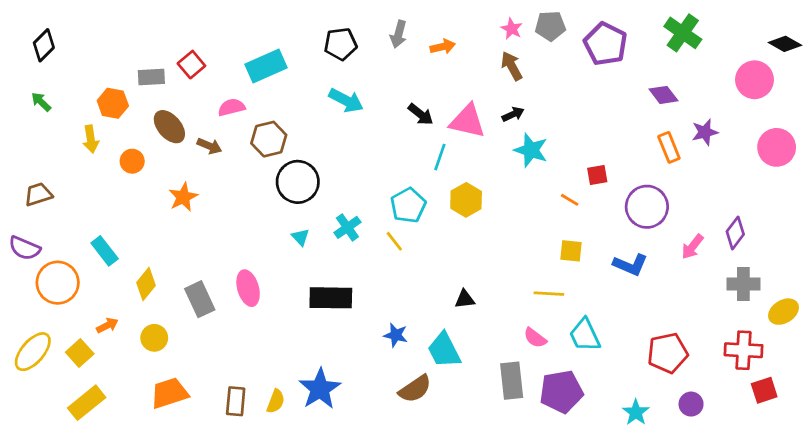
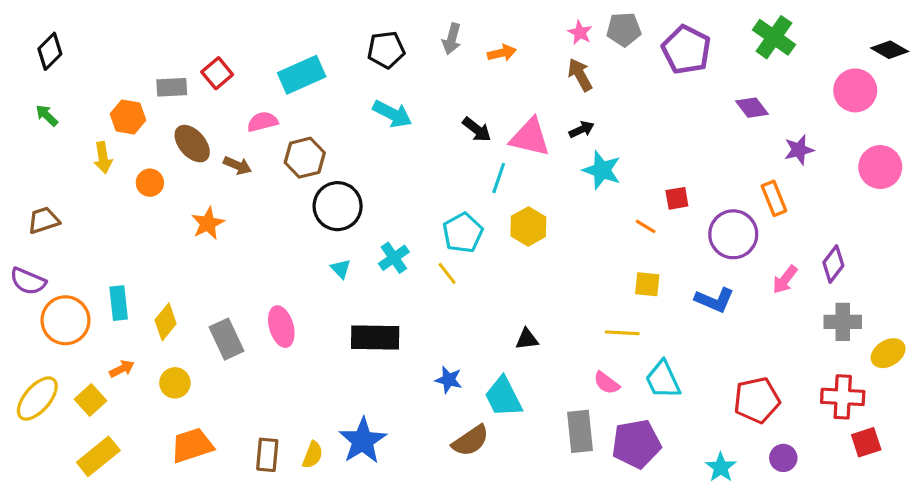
orange rectangle: (669, 147) -> (774, 198), moved
cyan rectangle: (105, 251) -> (119, 303), moved, turned 32

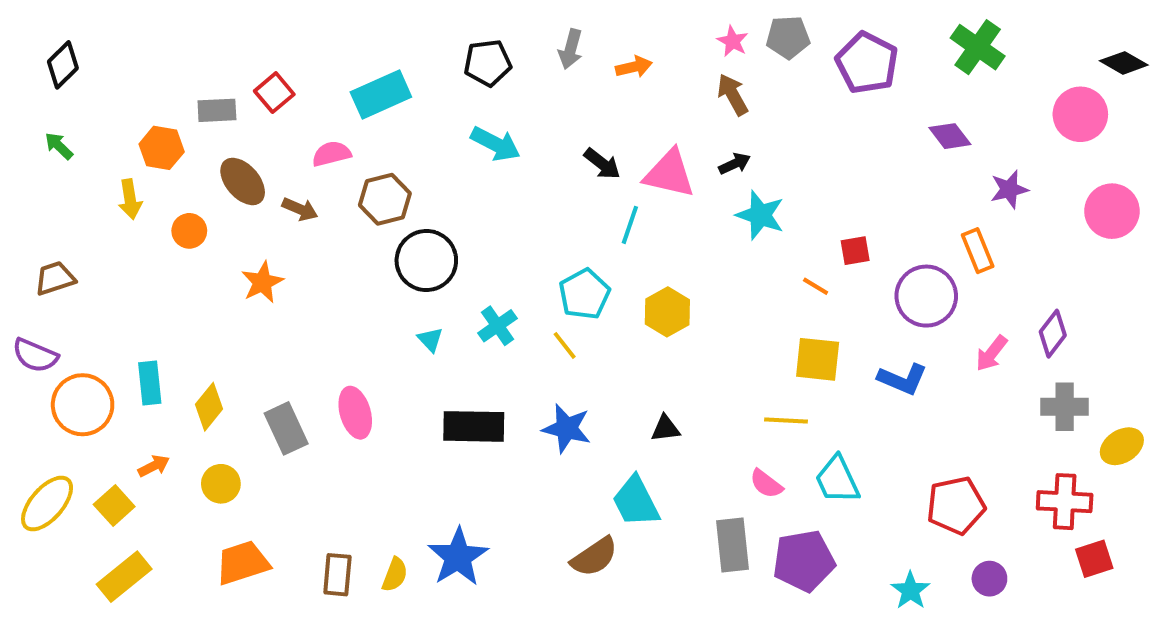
yellow hexagon: (528, 226) -> (667, 312), moved
yellow square: (647, 284) -> (818, 359), size x1.4
blue star: (449, 380) -> (567, 428), moved, size x1.4

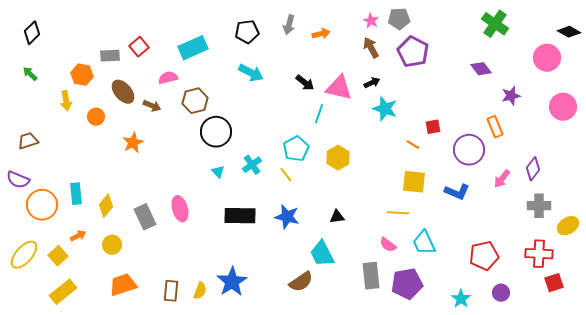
purple pentagon: (867, 63) -> (413, 52), moved

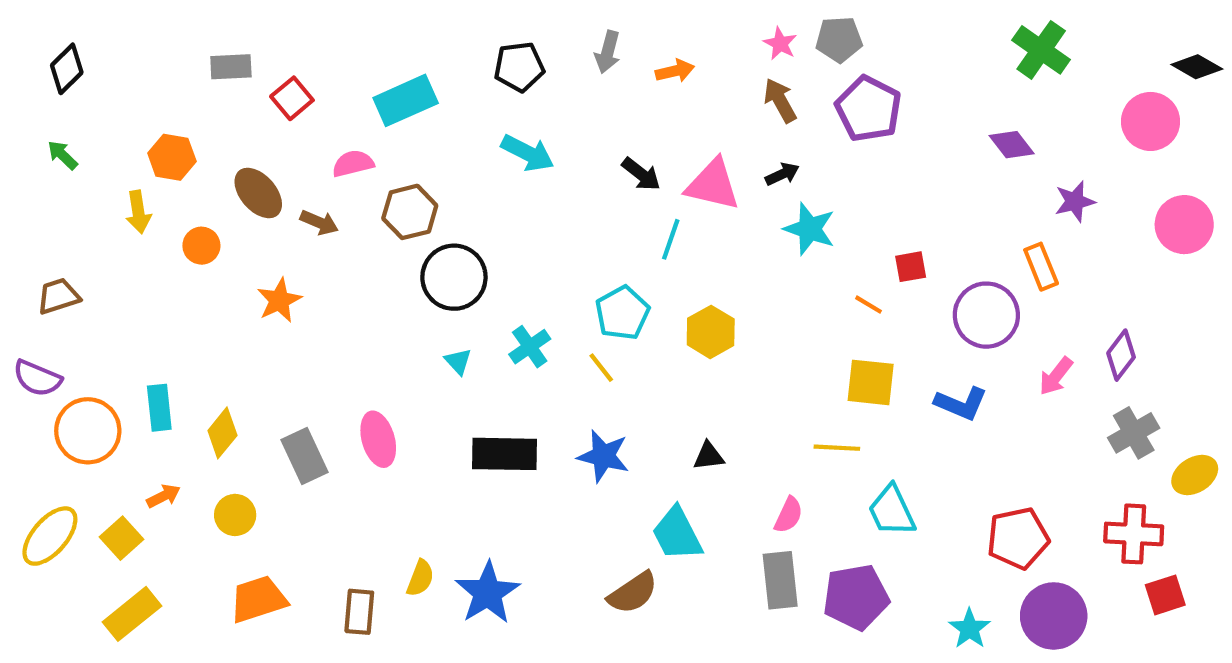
gray rectangle: (110, 56) -> (231, 67), moved
gray cross: (539, 206) -> (1134, 433), turned -30
pink semicircle: (388, 245) -> (789, 515), moved, turned -102
yellow semicircle: (200, 291) -> (420, 578), moved
purple circle: (501, 293) -> (1054, 616), size x1.8

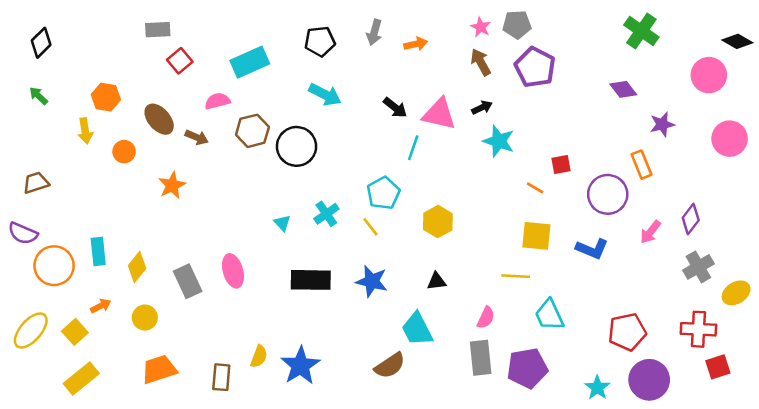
gray rectangle: (231, 67) -> (158, 30), moved
black circle: (454, 277) -> (297, 146), moved
yellow hexagon: (711, 332) -> (438, 222), moved

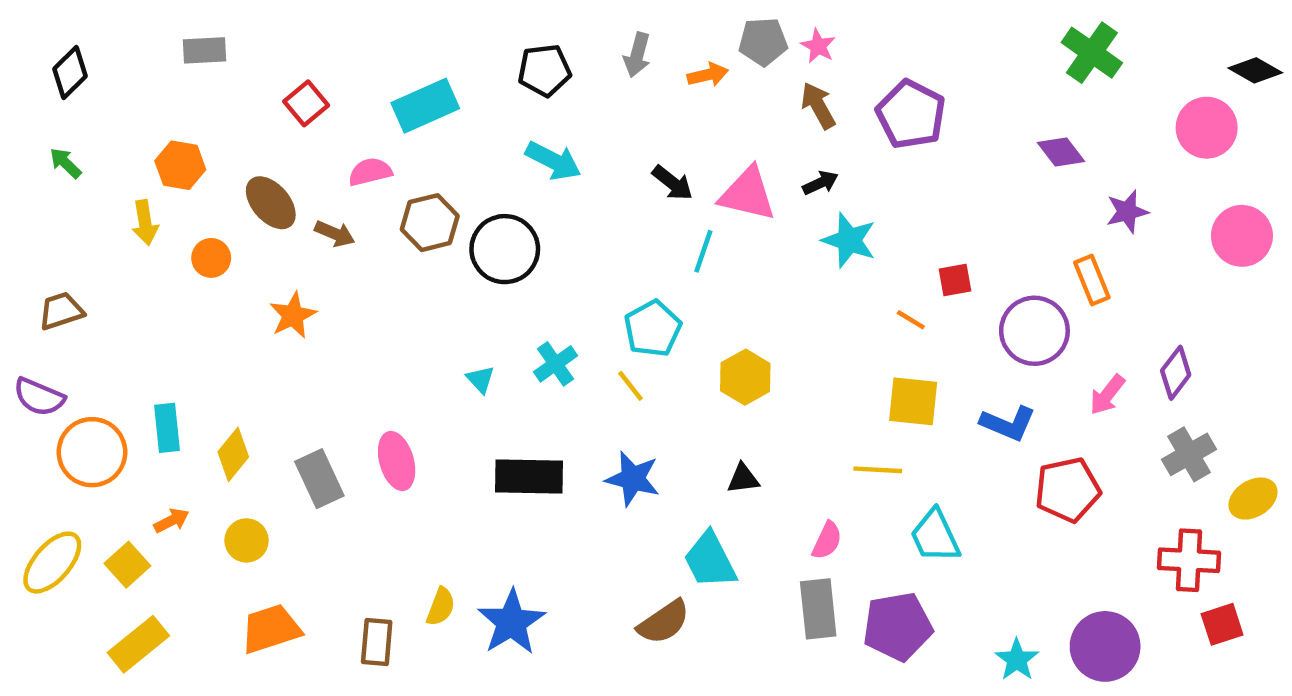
gray pentagon: (517, 25) -> (763, 42), moved
gray rectangle: (158, 30) -> (205, 50), moved
red pentagon: (627, 332) -> (1068, 490), moved

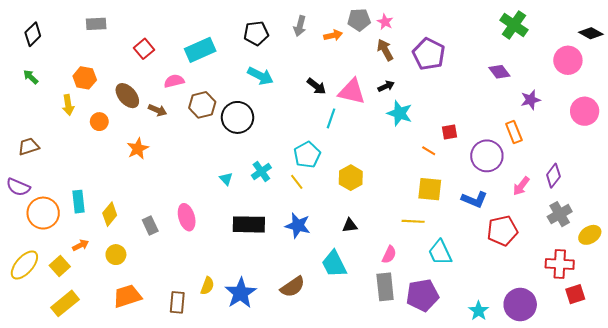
gray rectangle: (319, 479) -> (150, 226), size x0.7
brown semicircle: (664, 622) -> (293, 287), moved

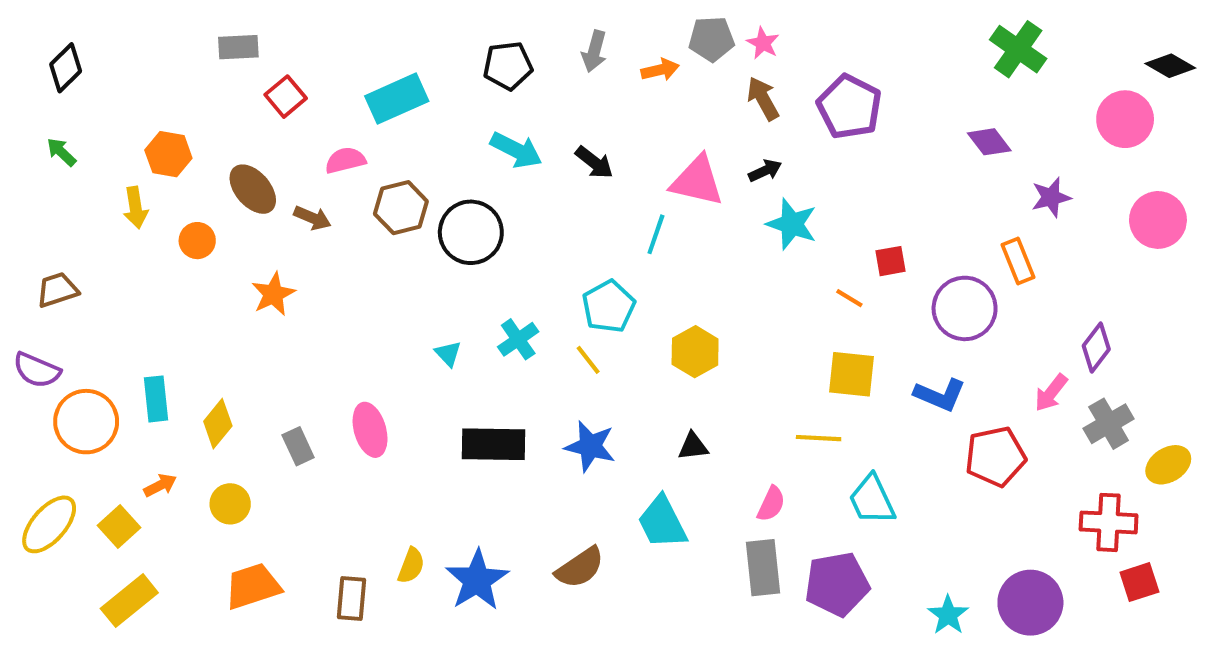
gray rectangle: (96, 24) -> (238, 47), moved
black arrow: (316, 86) -> (594, 162), moved
pink arrow: (521, 186) -> (1051, 393), moved

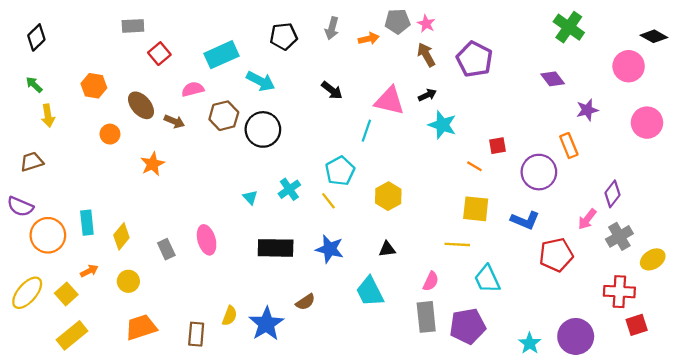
cyan arrow: (516, 150) -> (261, 81), moved
yellow arrow: (135, 208) -> (48, 116), moved
brown semicircle: (580, 568) -> (305, 302), moved, size x0.7

